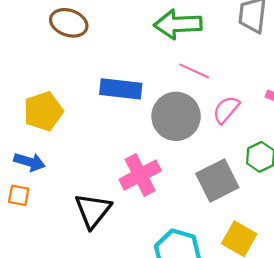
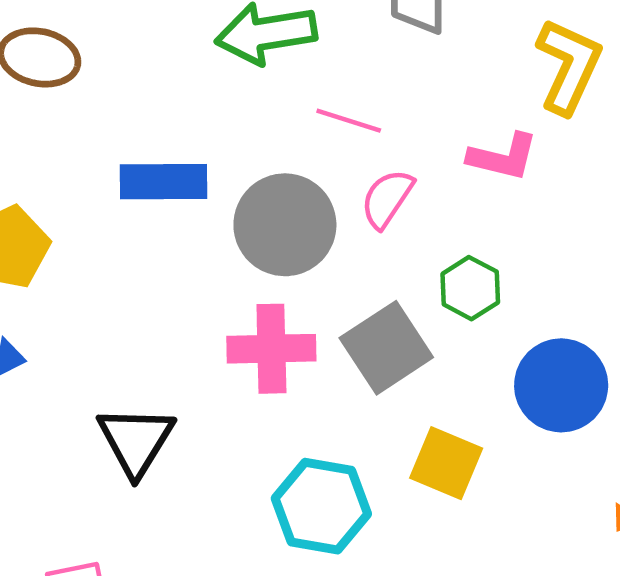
pink line: (194, 71) -> (349, 121), moved
pink cross: (140, 175) -> (271, 349), moved, turned 33

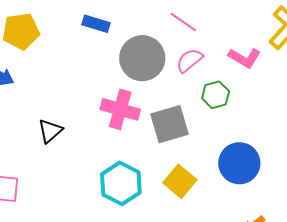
blue rectangle: (163, 182) -> (96, 24), size x0.7
green hexagon: (470, 288) -> (216, 95), moved
black triangle: (136, 441) -> (50, 131), size x0.7

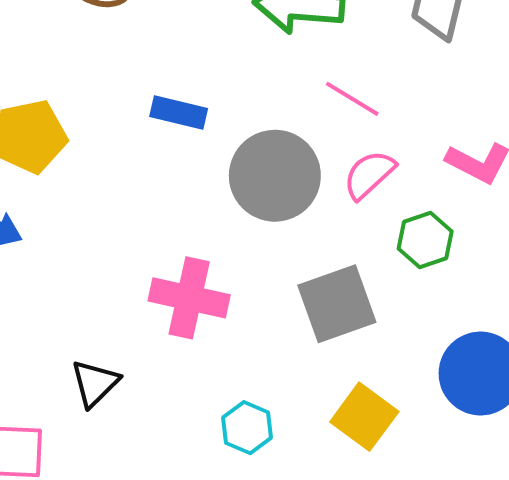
pink cross: (120, 109) -> (189, 298), moved
black triangle: (50, 131) -> (95, 383), moved
cyan hexagon: (121, 183) -> (247, 428), size x0.6

